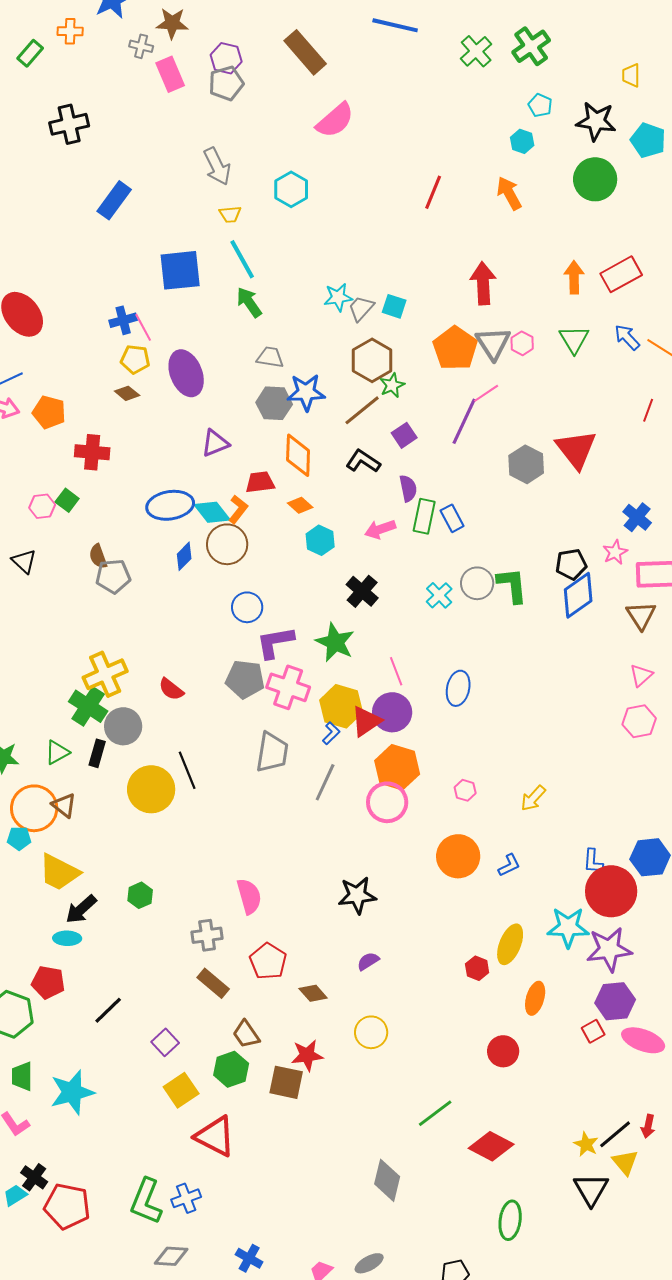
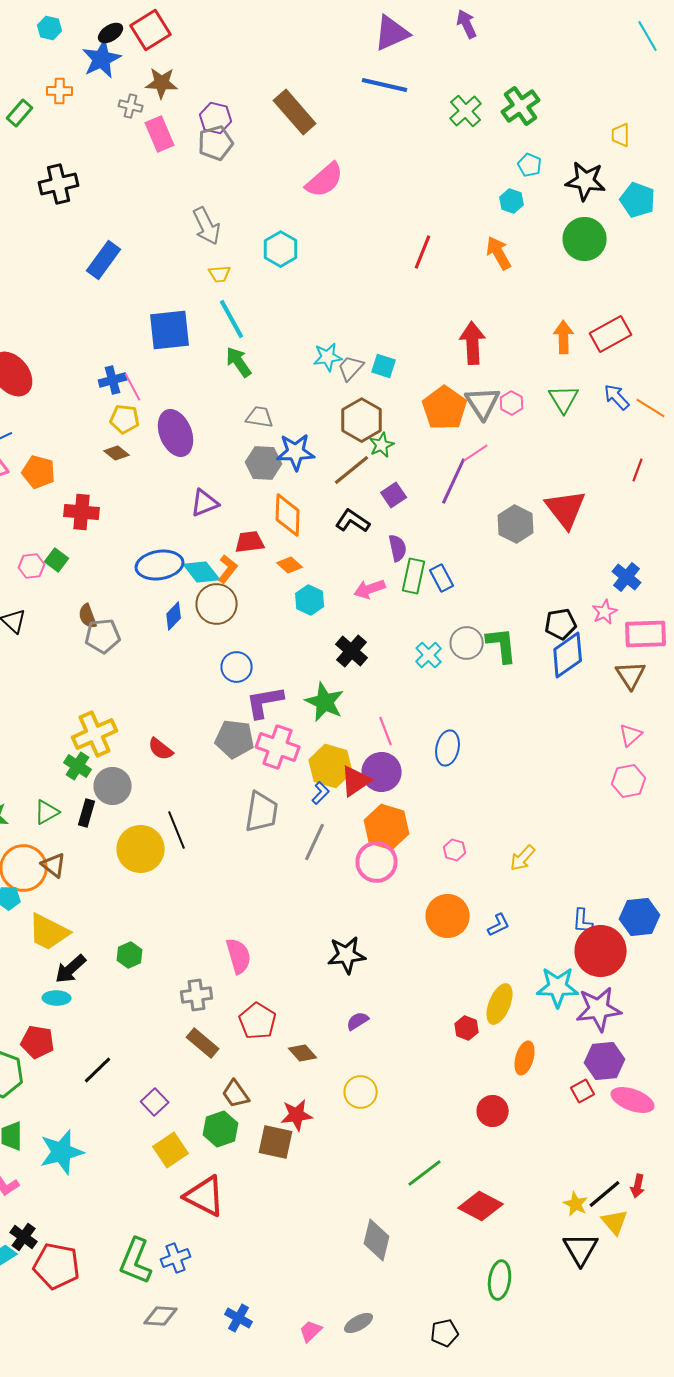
green cross: (88, 706) -> (78, 766), size x0.7

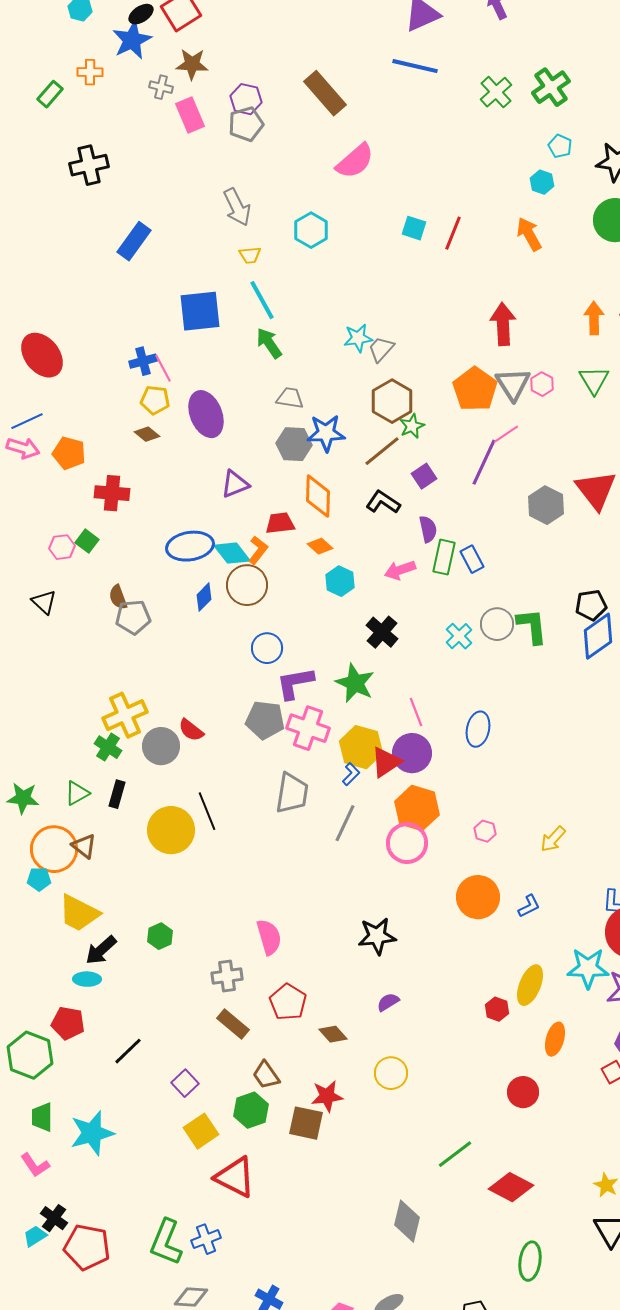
cyan square: (384, 366) -> (414, 228), moved
gray circle: (113, 786) -> (161, 746), moved

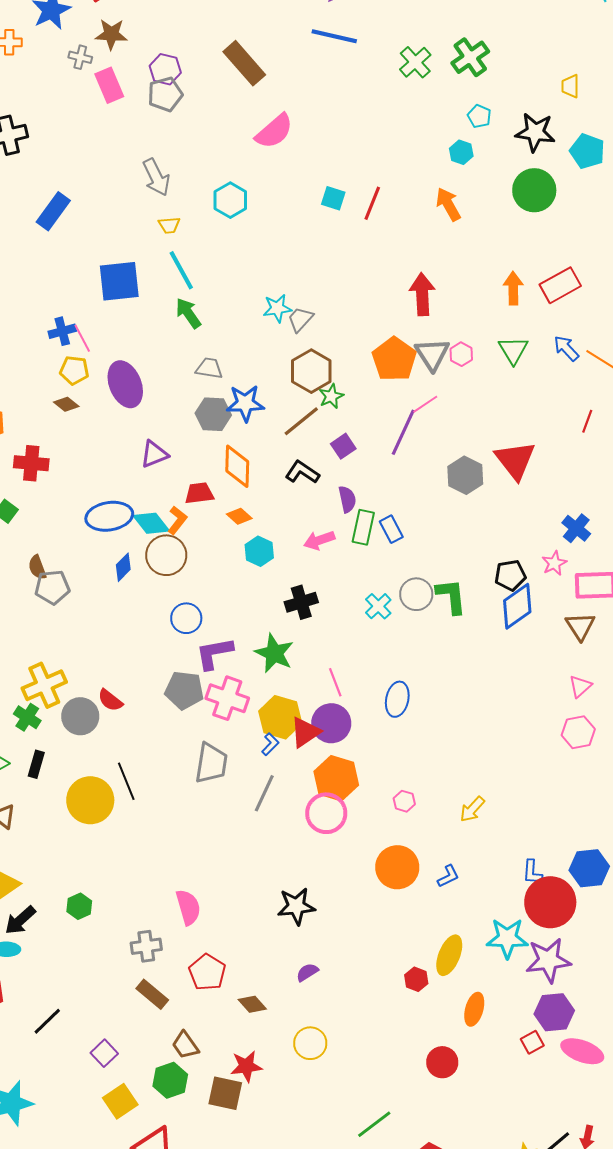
black cross: (382, 632) -> (301, 602), turned 32

